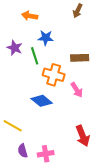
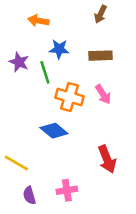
brown rectangle: (80, 58) -> (101, 56), moved
pink arrow: (77, 90) -> (103, 94), moved
red arrow: (83, 136) -> (107, 159), moved
pink cross: (46, 154) -> (67, 190), moved

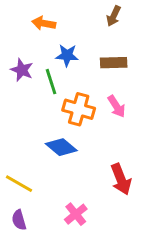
pink cross: (67, 190) -> (76, 214), turned -30
purple semicircle: (29, 195) -> (19, 220), moved

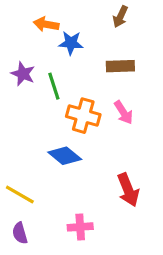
blue star: (67, 55) -> (71, 43), moved
pink cross: (76, 214) -> (80, 227), turned 35

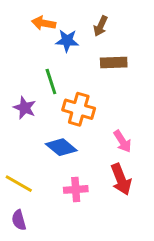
brown arrow: (120, 17) -> (101, 26), moved
purple star: (23, 74) -> (25, 108), moved
pink arrow: (123, 112) -> (122, 141), moved
pink cross: (80, 227) -> (76, 189), moved

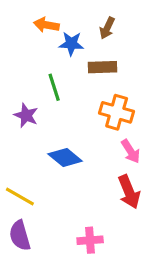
brown rectangle: (114, 63) -> (102, 67), moved
orange cross: (79, 109) -> (117, 112), moved
pink cross: (76, 189) -> (90, 240), moved
purple semicircle: (19, 220) -> (20, 236), size x1.4

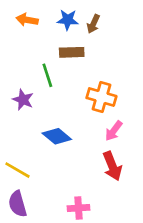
orange arrow: (46, 25) -> (27, 20), moved
blue star: (71, 44) -> (68, 20), moved
brown rectangle: (102, 67) -> (72, 52), moved
pink arrow: (131, 151) -> (114, 131), turned 70

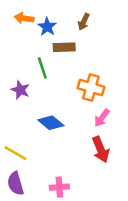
blue star: (68, 20) -> (47, 27), moved, turned 30
pink cross: (78, 208) -> (59, 187), moved

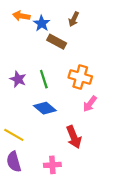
brown rectangle: (64, 47) -> (57, 42), turned 30
green line: (42, 68) -> (44, 79), moved
red arrow: (101, 149) -> (74, 137), moved

